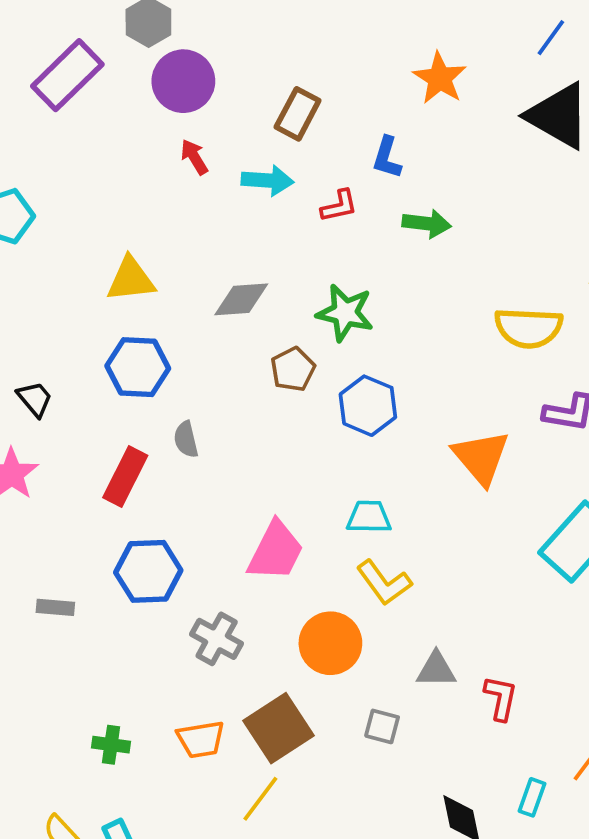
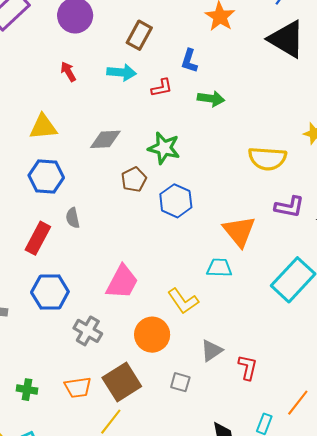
red arrow: (194, 157) -> (68, 72), moved
cyan trapezoid: (369, 517) -> (219, 268), moved
gray triangle: (436, 670) -> (212, 351), turned -35

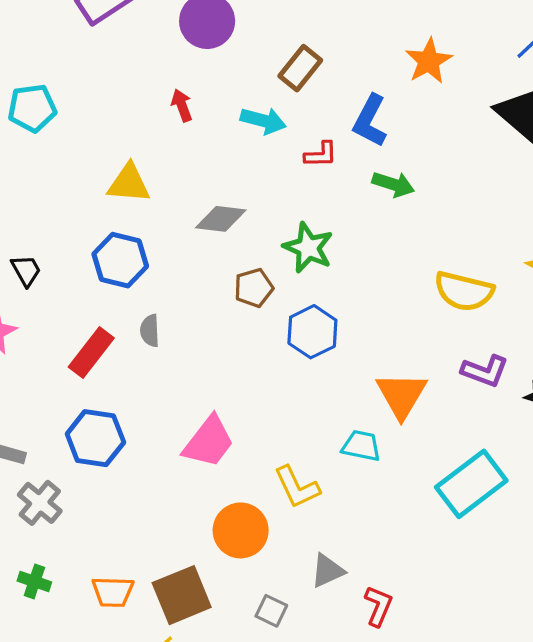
blue L-shape: (189, 61) -> (370, 121), size x1.4
gray cross: (88, 331) -> (40, 503), moved

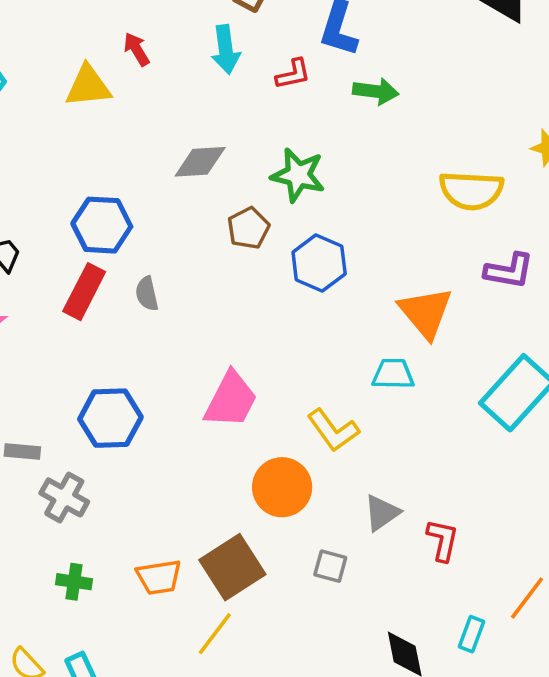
cyan arrow: (263, 121) -> (226, 49), turned 78
yellow triangle: (129, 183) -> (88, 86), moved
red rectangle: (91, 352) -> (84, 292), moved

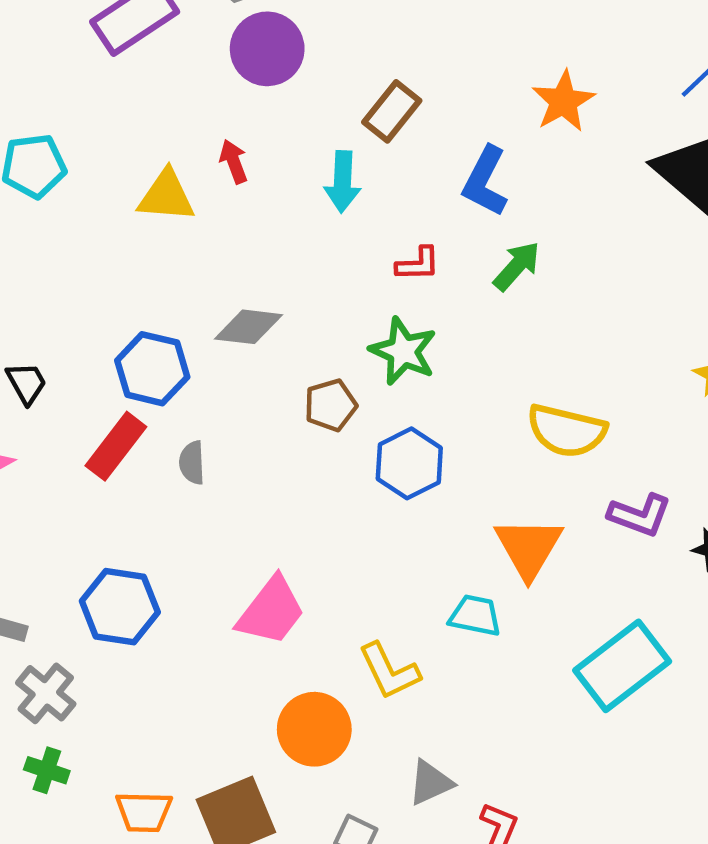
red L-shape: (293, 74) -> (418, 264), moved
green arrow: (376, 91) -> (517, 266), turned -66
gray diamond: (200, 162) -> (248, 327), moved
yellow semicircle: (471, 190) -> (567, 431), moved
green cross: (74, 582) -> (47, 770), moved

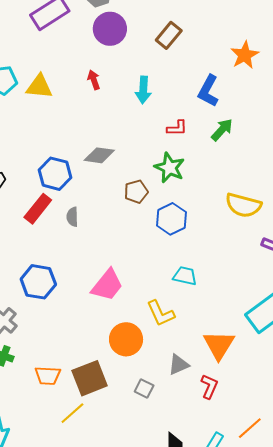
brown rectangle: (392, 111) -> (169, 35), moved
yellow triangle: (166, 196) -> (39, 87), moved
orange triangle: (529, 548) -> (219, 345), moved
cyan trapezoid: (475, 616) -> (185, 276), moved

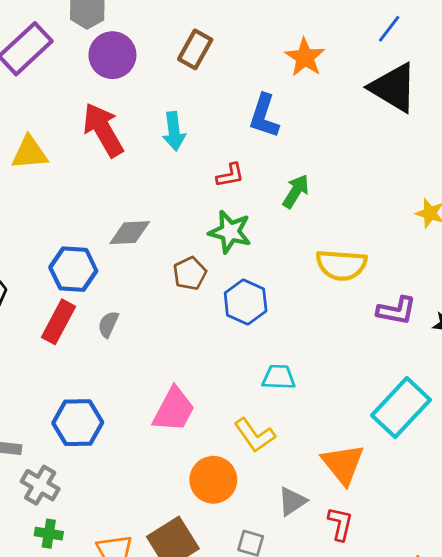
red arrow: (94, 80) -> (103, 130), size x2.0
green arrow: (222, 130) -> (296, 191), moved
gray semicircle: (72, 217) -> (108, 324), turned 36

